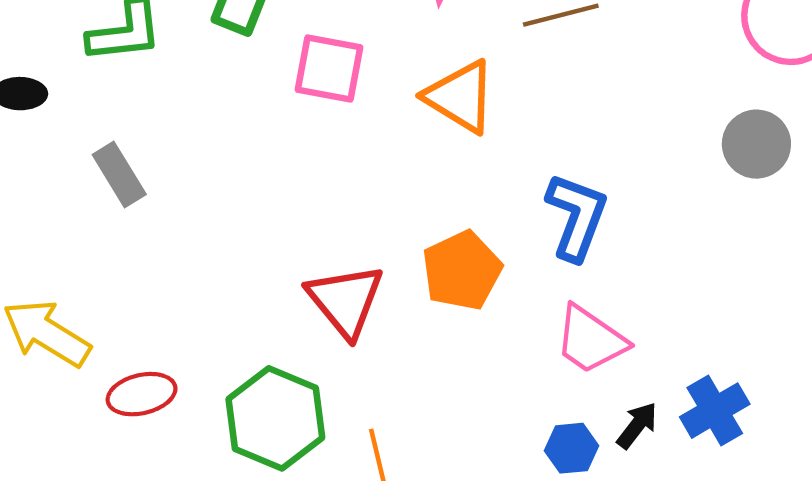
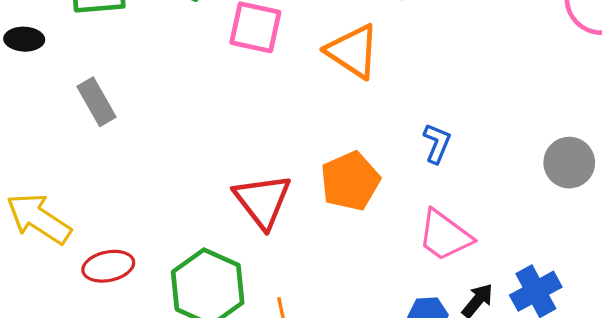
gray circle: (756, 144) -> (569, 163), moved
blue L-shape: (577, 217) -> (437, 143), size x0.6

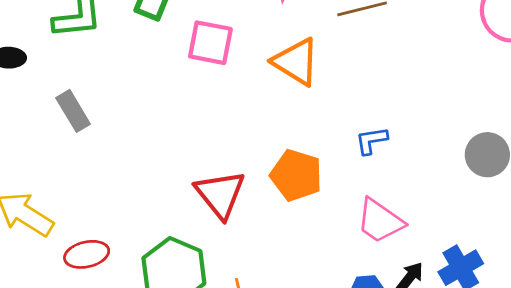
blue L-shape: (437, 143) -> (371, 140), turned -120
orange pentagon: (350, 181) -> (296, 175), turned -30

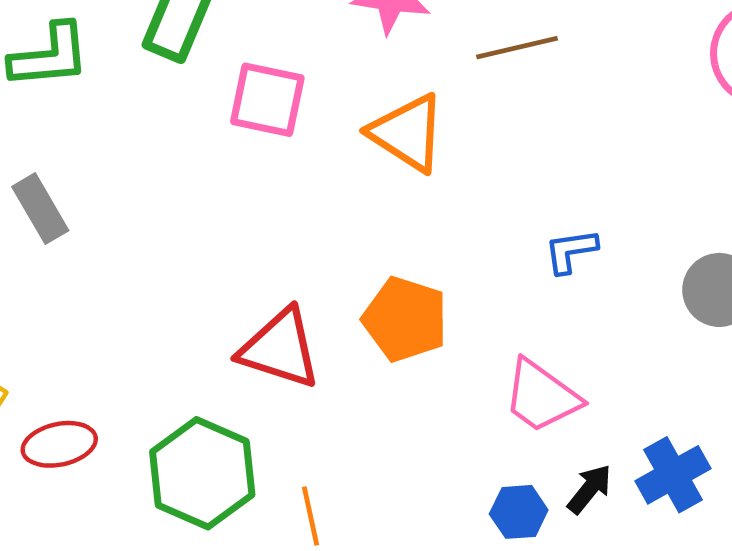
blue L-shape: (371, 140) -> (571, 251), moved
red triangle: (220, 194) -> (280, 349), turned -34

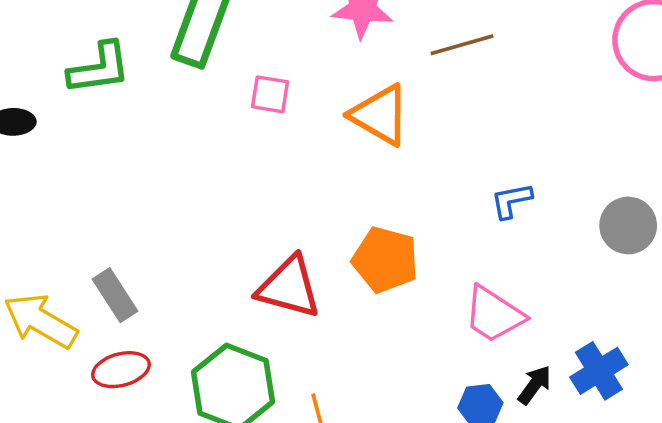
pink square: (267, 100) -> (270, 94), size x0.7
gray rectangle: (40, 209) -> (115, 295), moved

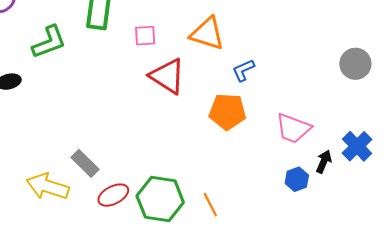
blue L-shape: (511, 201) -> (243, 70), moved
red triangle: (289, 287) -> (167, 76), moved, turned 30
red ellipse: (121, 370) -> (113, 195), moved

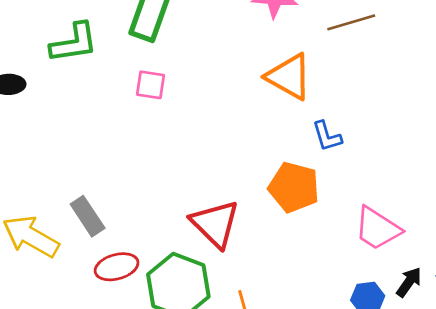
pink square: (145, 36) -> (150, 85), moved
blue L-shape: (243, 70) -> (327, 136), turned -95
red triangle: (167, 76) -> (215, 224), moved

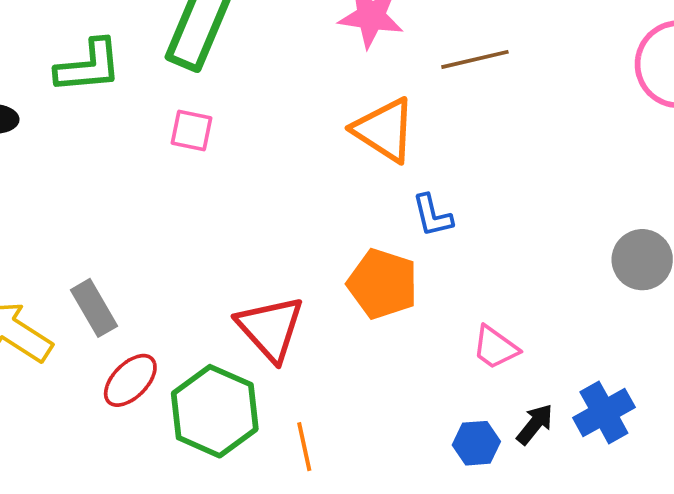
pink trapezoid: (377, 228) -> (495, 347), size x0.7
red ellipse: (117, 267) -> (130, 380), turned -33

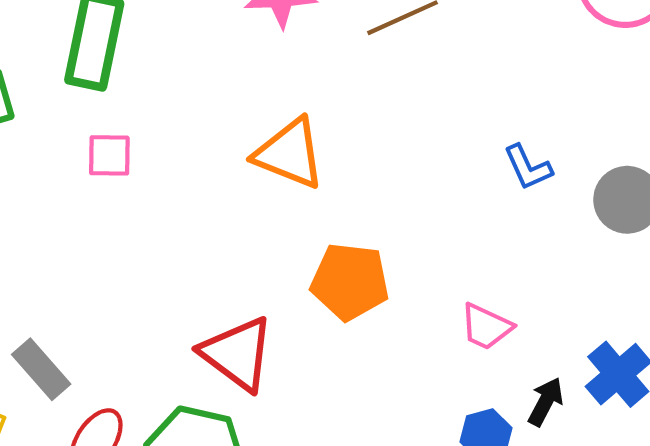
orange triangle: (384, 130) -> (290, 154), moved
blue L-shape: (432, 216) -> (528, 167), moved

